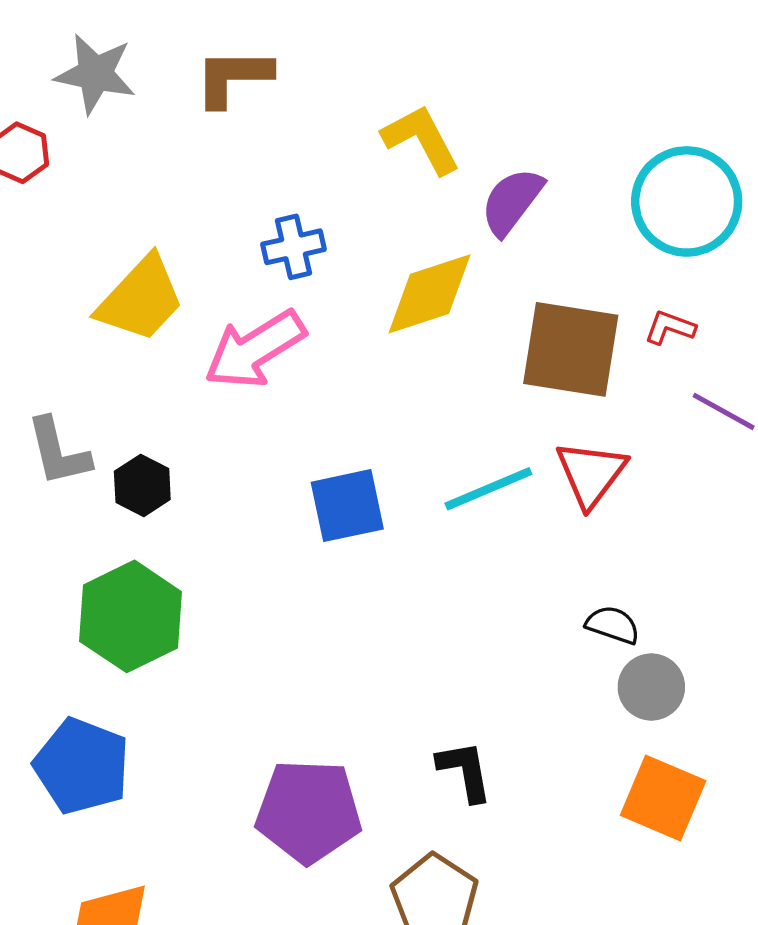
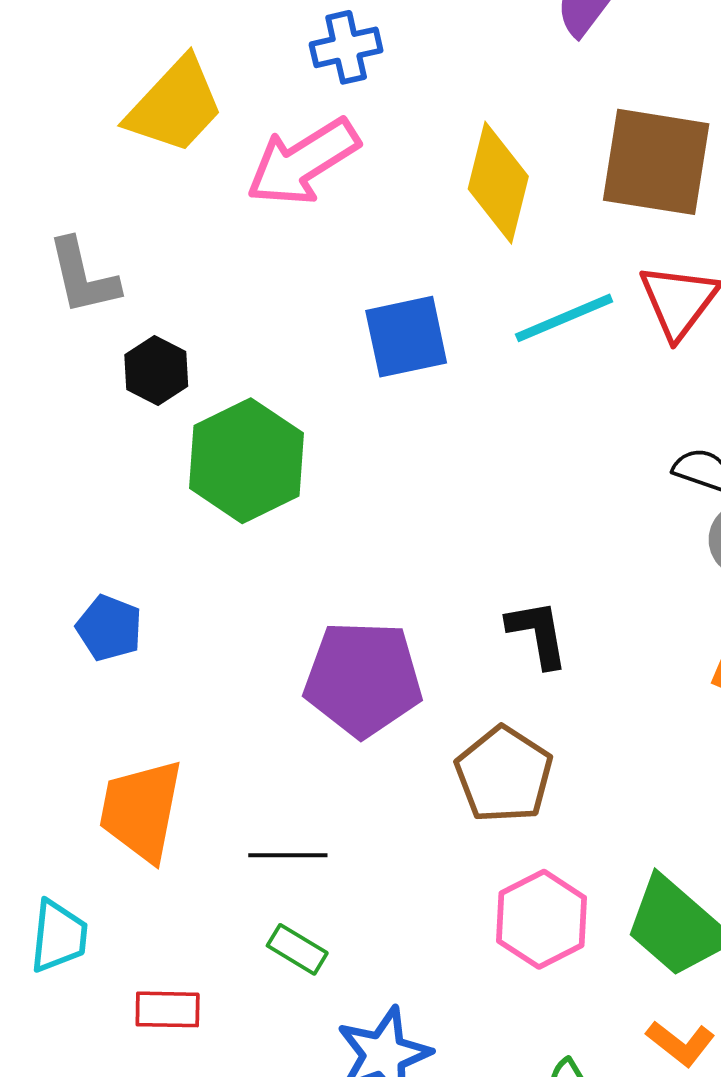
yellow diamond: (430, 294) -> (498, 183), moved, turned -58
black hexagon: (142, 485) -> (156, 371), moved
green hexagon: (131, 616) -> (246, 461), moved
blue pentagon: (82, 766) -> (109, 628), size x0.6

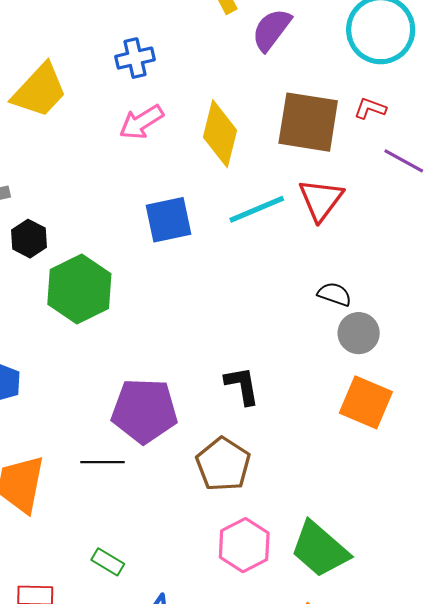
pink arrow: (303, 162) -> (141, 122), moved, size x0.7
black line: (288, 855) -> (102, 462), moved

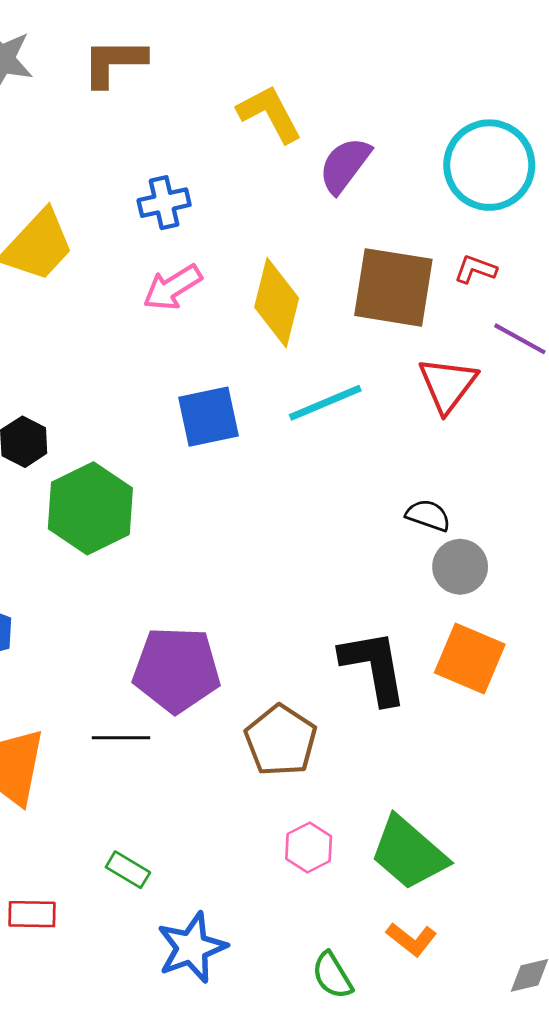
red triangle: (321, 200) -> (448, 385), moved
black L-shape: (242, 386) -> (374, 667), moved, size x1.5
pink hexagon: (244, 545) -> (309, 847), size x0.7

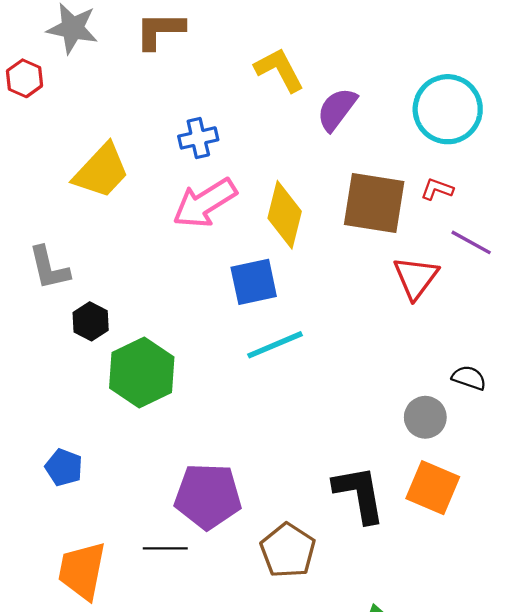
pink arrow: (172, 287) -> (205, 203), size x1.4
cyan line: (325, 403) -> (275, 345), moved
blue square: (209, 417) -> (254, 282), moved
black semicircle: (428, 515) -> (469, 378), moved

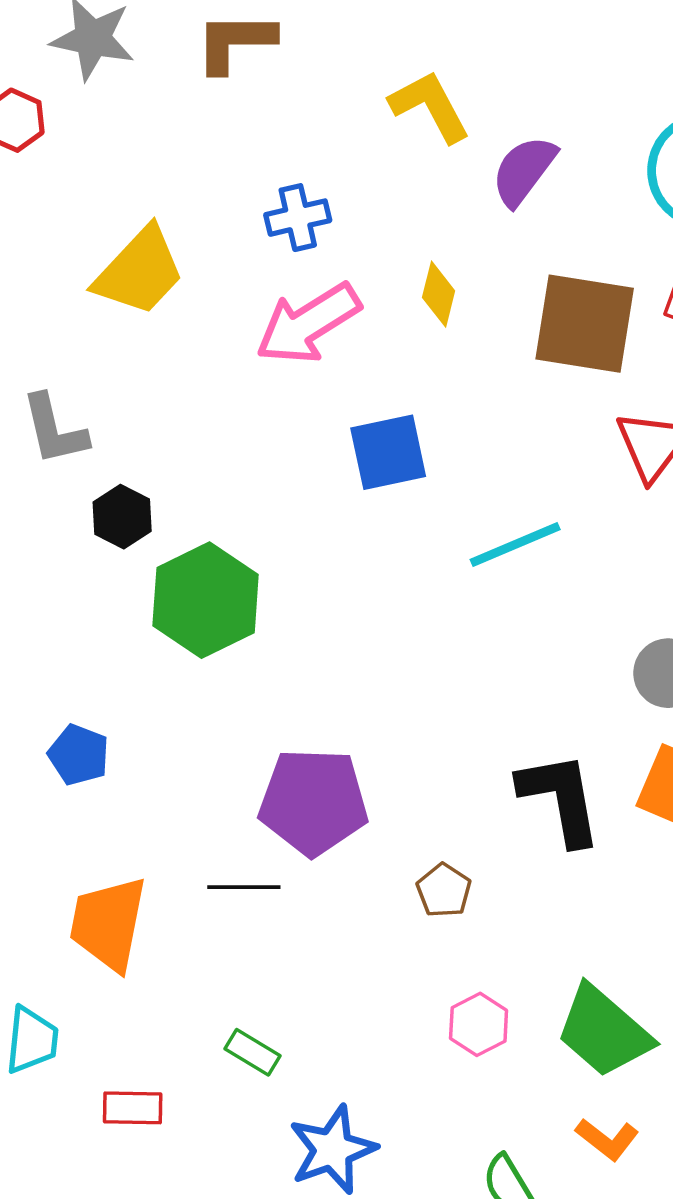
yellow diamond: (285, 215) -> (439, 294), moved, size x0.6
cyan line: (275, 345) -> (515, 544), moved
brown pentagon: (288, 550) -> (444, 891), size x0.6

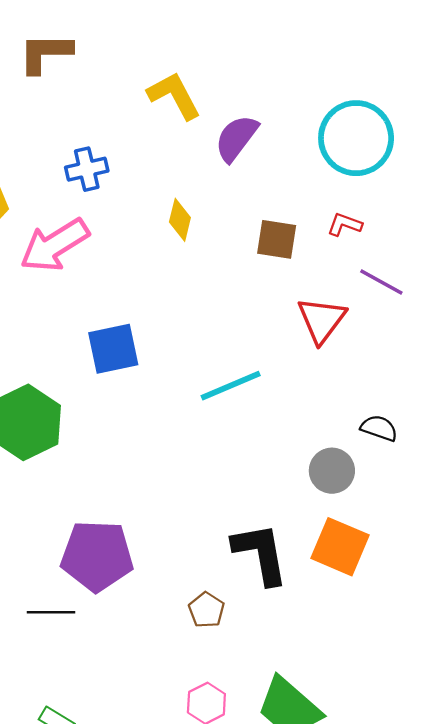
pink arrow: (308, 324) -> (55, 245), moved
brown square: (585, 324) -> (277, 239), size x0.6
blue square: (388, 452) -> (113, 349), moved
brown pentagon: (444, 891) -> (206, 610), moved

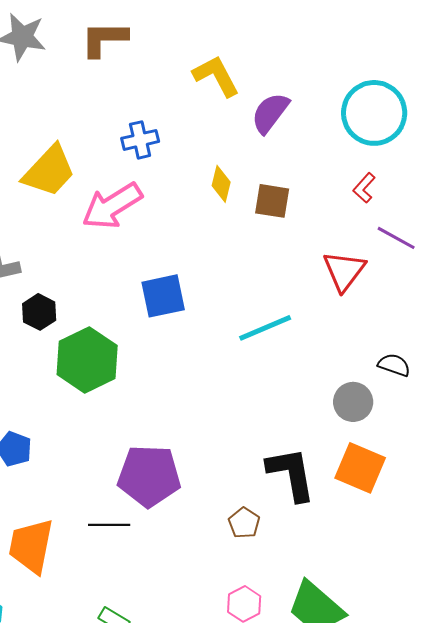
red L-shape: (345, 224) -> (364, 188), turned -68
brown square: (277, 239) -> (272, 201), moved

